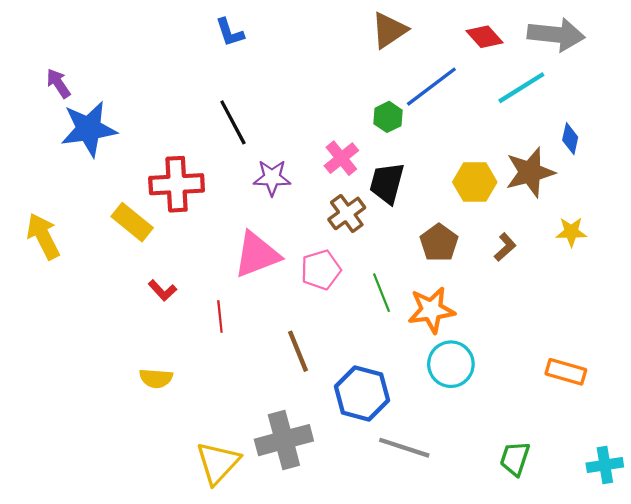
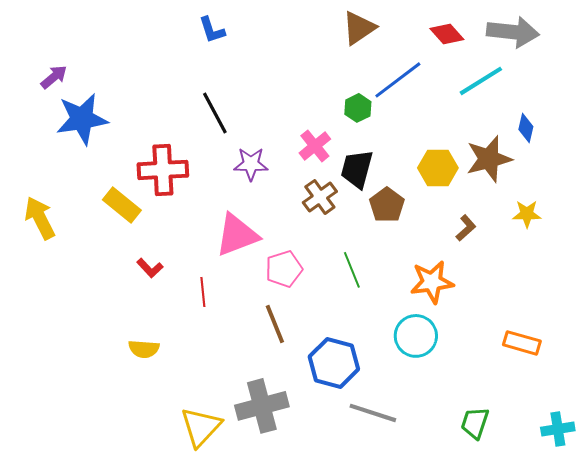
purple arrow: (58, 83) -> (54, 77), turned 84
brown pentagon: (439, 243) -> (387, 205), moved
pink pentagon: (321, 270) -> (284, 269), moved
orange star: (431, 310) -> (432, 282), moved

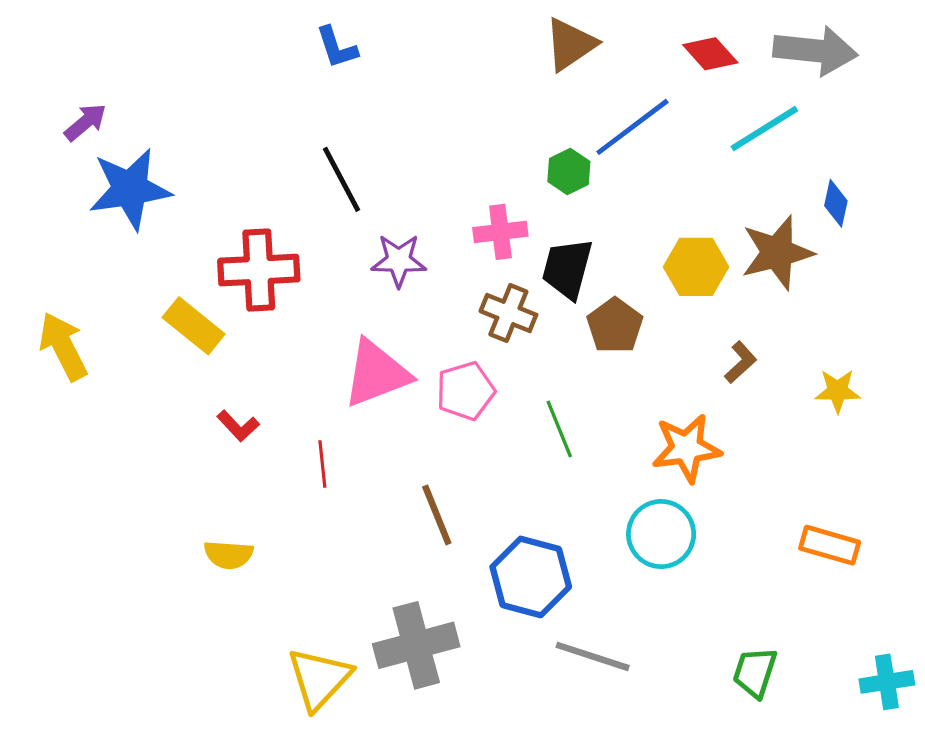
pink cross: (315, 146) -> (500, 232), turned 32
brown cross: (320, 197) -> (508, 313), turned -32
yellow star: (527, 214) -> (838, 391), moved
pink pentagon: (284, 269) -> (465, 391), moved

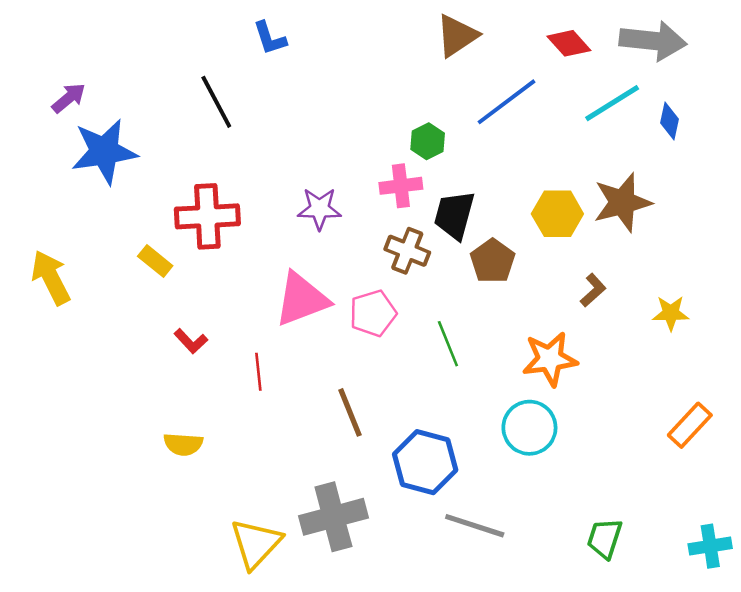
green hexagon: (569, 171) -> (428, 141), moved
black line: (341, 179) -> (216, 102), moved
blue diamond: (836, 203) -> (669, 121), moved
yellow rectangle: (194, 326) -> (155, 261), size x0.7
orange rectangle: (830, 545) -> (690, 425), moved, turned -63

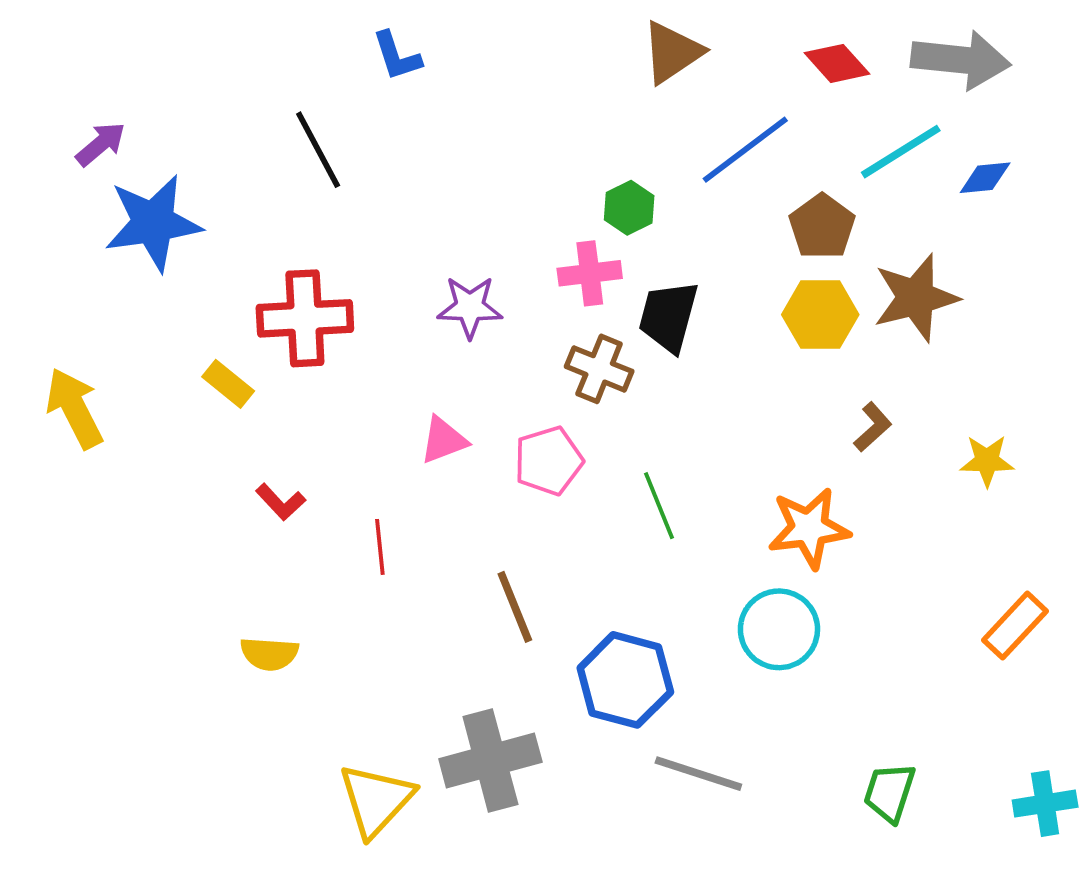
blue diamond: (669, 121) -> (985, 178), turned 72
brown pentagon: (493, 261) -> (822, 227), moved
pink triangle: (302, 299) -> (444, 440), size x0.6

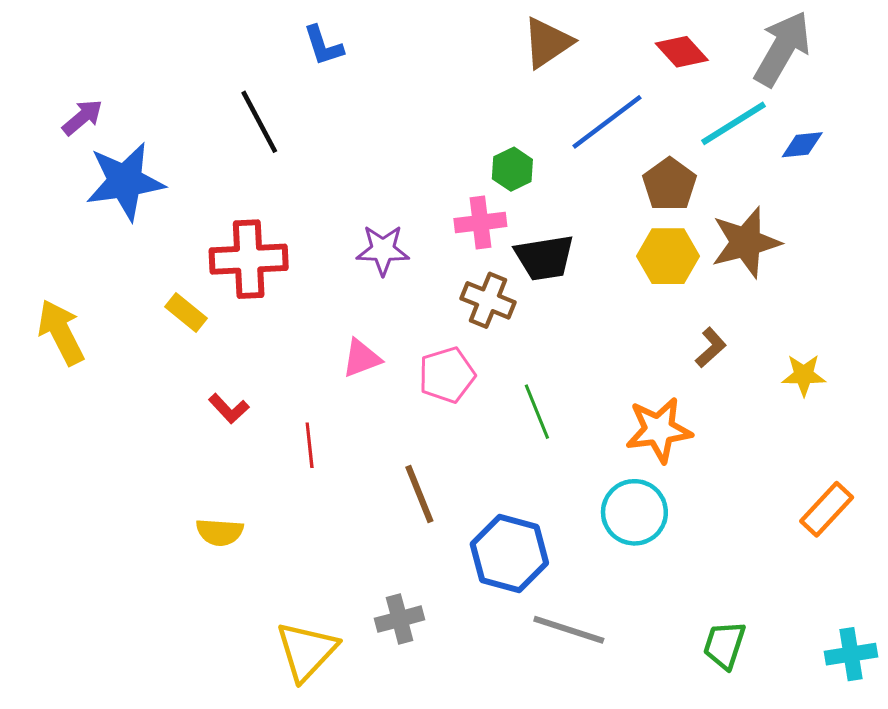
gray arrow: (961, 60) -> (782, 49), turned -66
black trapezoid: (668, 316) -> (544, 258), turned -114
gray cross: (490, 761) -> (400, 619), size x0.6

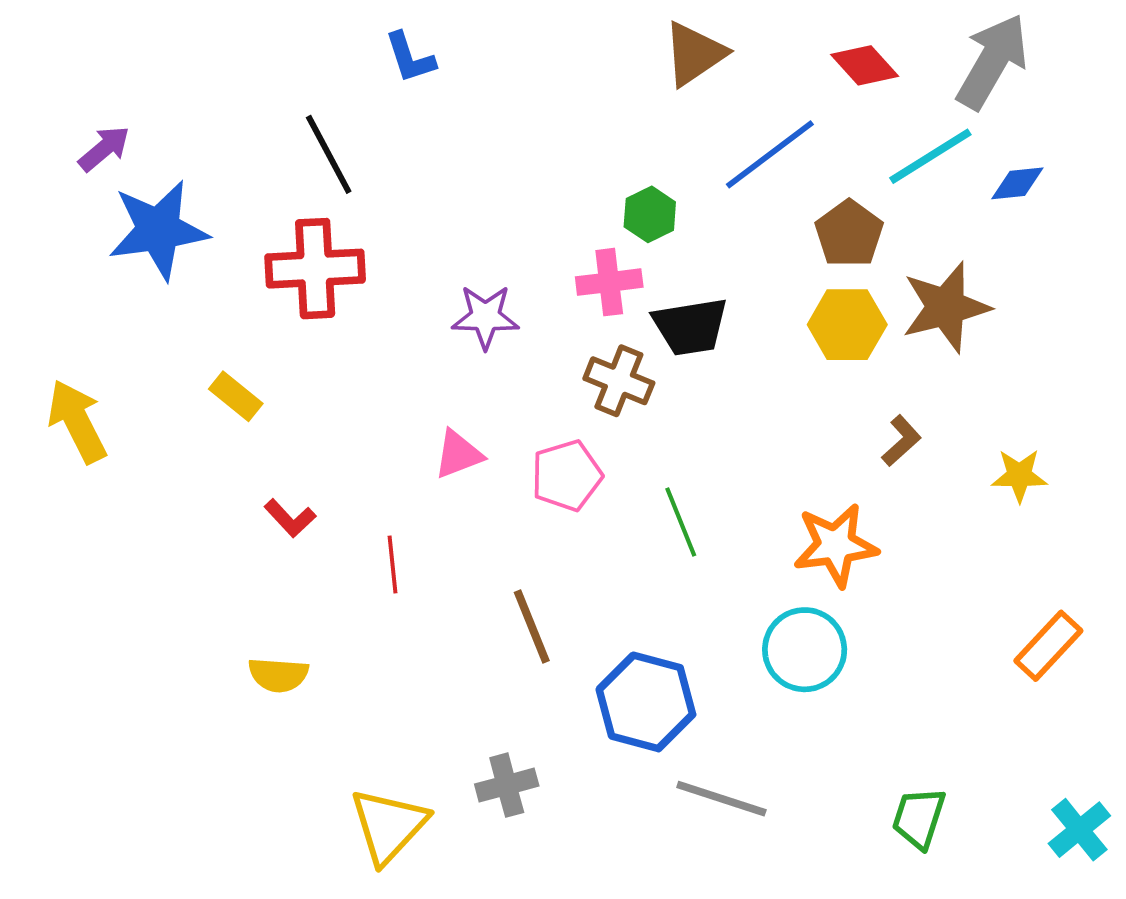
red cross: (249, 259) -> (315, 269), moved
cyan cross: (851, 654) -> (1079, 830), turned -30

